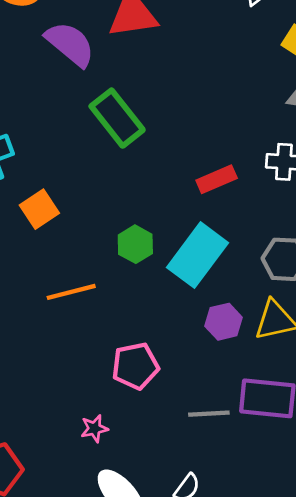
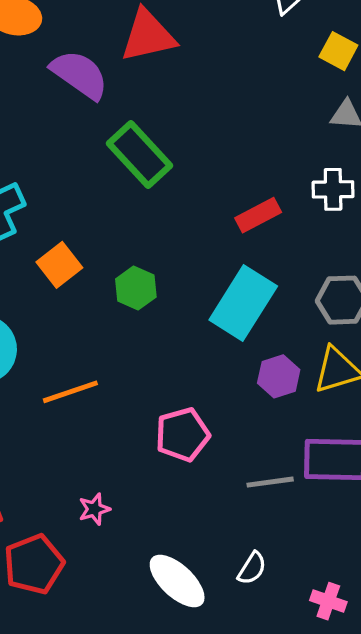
green hexagon: (135, 244) -> (136, 288), moved
orange line: (71, 292) -> (70, 392), moved
pink star: (94, 429) -> (94, 509), moved

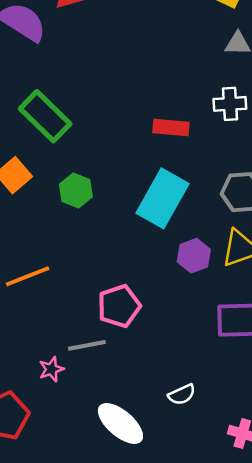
green rectangle: (140, 155) -> (45, 116), moved
red rectangle: (258, 215) -> (171, 127), turned 36
gray line: (270, 482) -> (87, 345), moved
white semicircle: (252, 568) -> (182, 395), moved, turned 36

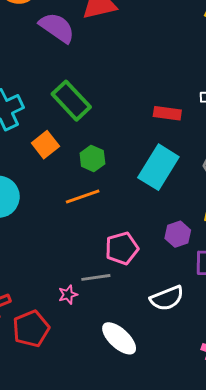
purple hexagon: (194, 256) -> (178, 234), moved
orange line: (28, 276) -> (83, 196), moved
white semicircle: (182, 395) -> (167, 298), moved, size x1.6

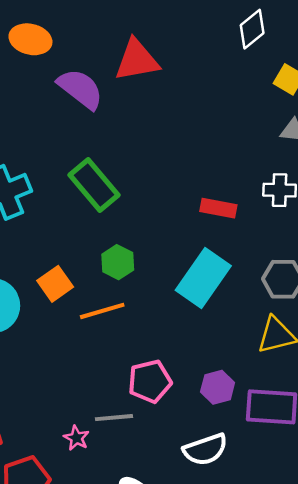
orange square: (45, 145) -> (55, 284), moved
purple hexagon: (178, 234) -> (218, 387), moved
pink star: (68, 295) -> (76, 438), turned -30

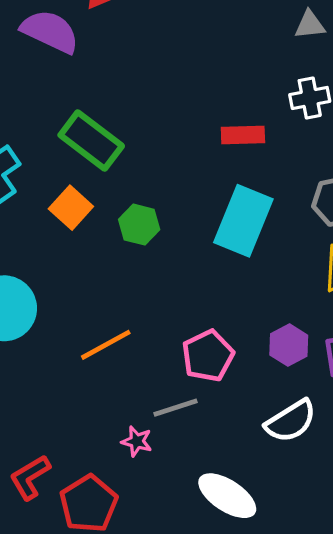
orange square: (55, 284) -> (71, 208), moved
orange line: (102, 311) -> (106, 345), moved

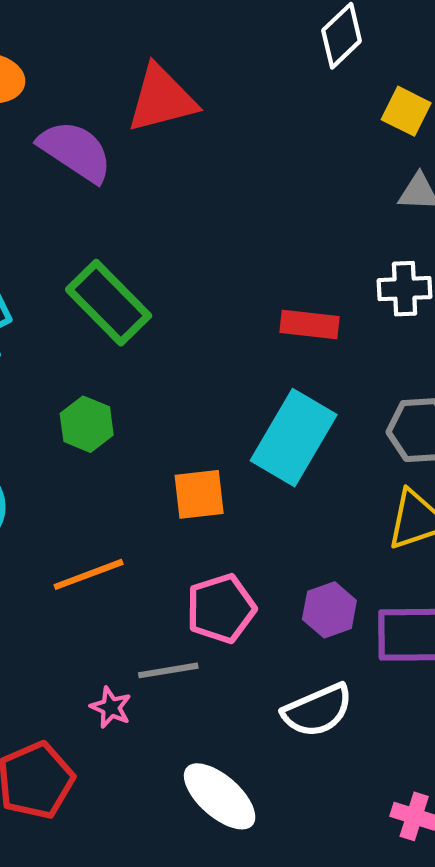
orange square: (71, 208) -> (199, 494), moved, turned 33
green hexagon: (139, 225) -> (87, 424), moved

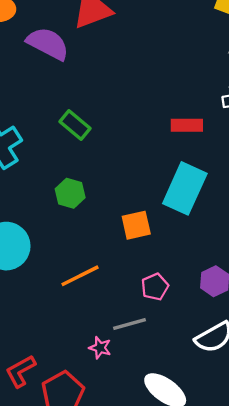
green rectangle: (109, 303) -> (75, 125), size x0.7
pink pentagon: (221, 609) -> (155, 287), size x0.7

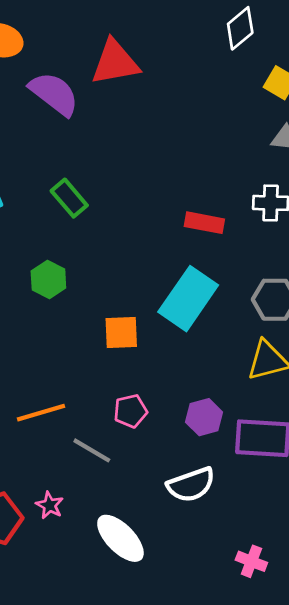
orange line: (80, 276) -> (41, 413), moved
gray line: (130, 324) -> (92, 450), turned 36
pink star: (100, 348) -> (50, 505), moved

